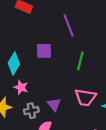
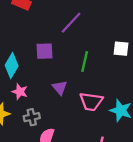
purple line: (69, 26) -> (71, 23), turned 65
purple triangle: (54, 104) -> (60, 88), moved

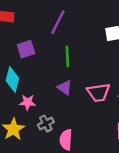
purple square: (44, 51) -> (26, 49), moved
green line: (85, 61) -> (67, 56), moved

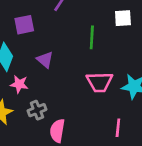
green line: (67, 56) -> (92, 37), moved
purple triangle: (65, 88) -> (45, 60), moved

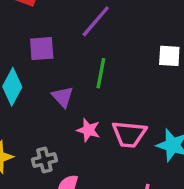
green line: (92, 37) -> (101, 73), moved
pink star: (19, 84) -> (88, 130), moved

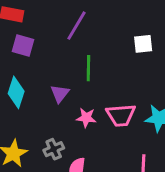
purple square: (42, 49) -> (23, 45), moved, turned 30
purple triangle: (63, 97) -> (60, 94), turned 30

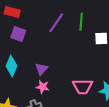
green line: (88, 68) -> (81, 22), moved
pink star: (86, 118) -> (43, 87), moved

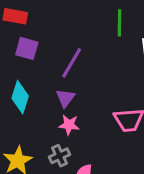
purple line: (56, 23) -> (72, 63), moved

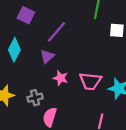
pink star: (69, 125) -> (61, 78), moved

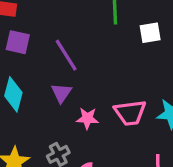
purple line: (56, 32) -> (66, 55), turned -60

